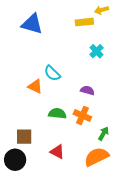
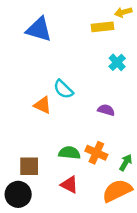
green semicircle: (57, 114) -> (69, 153), moved
orange cross: (82, 116) -> (96, 153), moved

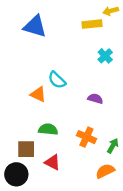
green semicircle: (69, 153) -> (48, 129), moved
red triangle: (69, 185) -> (52, 162), moved
orange semicircle: (117, 191) -> (105, 171), size x0.7

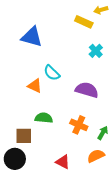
yellow rectangle: (92, 24) -> (84, 22), turned 30
blue triangle: (35, 26) -> (32, 37), moved
purple semicircle: (95, 99) -> (87, 90), size x1.6
red triangle: (52, 162) -> (63, 162), moved

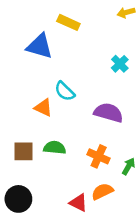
yellow rectangle: (84, 22) -> (68, 22), moved
brown square: (24, 136) -> (23, 151), moved
orange semicircle: (96, 156) -> (102, 191), moved

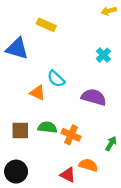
yellow rectangle: (68, 22) -> (46, 25), moved
blue triangle: (40, 46) -> (17, 49), moved
orange cross: (99, 156) -> (71, 135), moved
orange semicircle: (102, 191) -> (88, 165), turned 42

